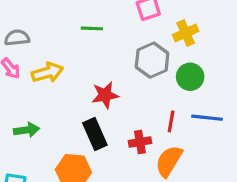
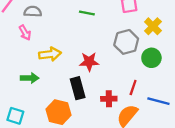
yellow cross: (186, 33) -> (153, 26), turned -30
yellow arrow: (47, 73) -> (50, 54), moved
blue line: (207, 118) -> (158, 101), moved

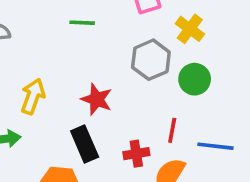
yellow arrow: (50, 54) -> (33, 96), turned -55
red star: (89, 62) -> (97, 99), turned 30

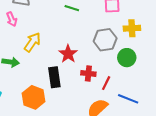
yellow cross: (190, 29) -> (132, 28), turned 35
red cross: (136, 154) -> (88, 74), moved

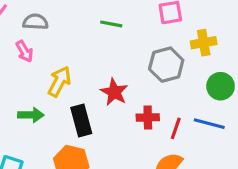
green circle: (127, 58) -> (221, 86), moved
black rectangle: (54, 77) -> (81, 121), moved
blue line: (128, 99) -> (209, 124), moved

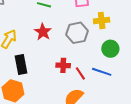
red star: (114, 92) -> (43, 32), moved
red line: (176, 128) -> (80, 73), turned -56

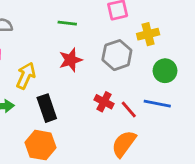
red star: (43, 32) -> (71, 60), turned 30
red cross: (63, 65) -> (104, 102), turned 32

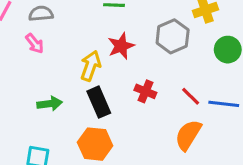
yellow arrow: (26, 76) -> (91, 66), moved
red cross: (104, 102) -> (145, 91), moved
blue line: (157, 104) -> (224, 104), moved

